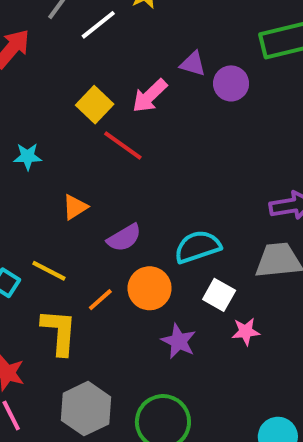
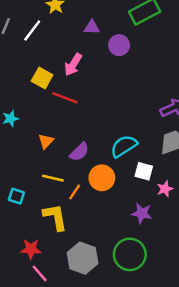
purple triangle: (193, 64) -> (92, 27), moved
yellow line: (49, 271) -> (53, 178), moved
purple star: (179, 341) -> (142, 213), moved

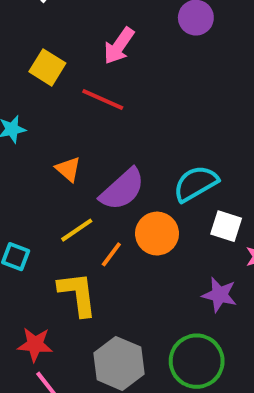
yellow square: (42, 78) -> (47, 67), moved
orange triangle: (46, 141) -> (68, 169), turned -35
purple semicircle: (79, 152) -> (122, 189), size x1.4
yellow line: (53, 178) -> (77, 230), turned -50

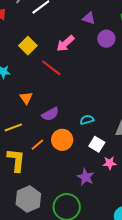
cyan semicircle: (196, 183) -> (87, 120), size x0.6
purple semicircle: (122, 189) -> (50, 114), size x0.7
yellow line: (77, 230) -> (13, 127), moved

